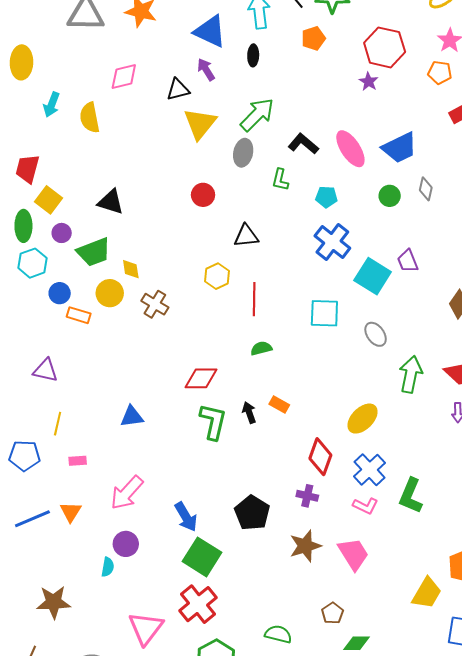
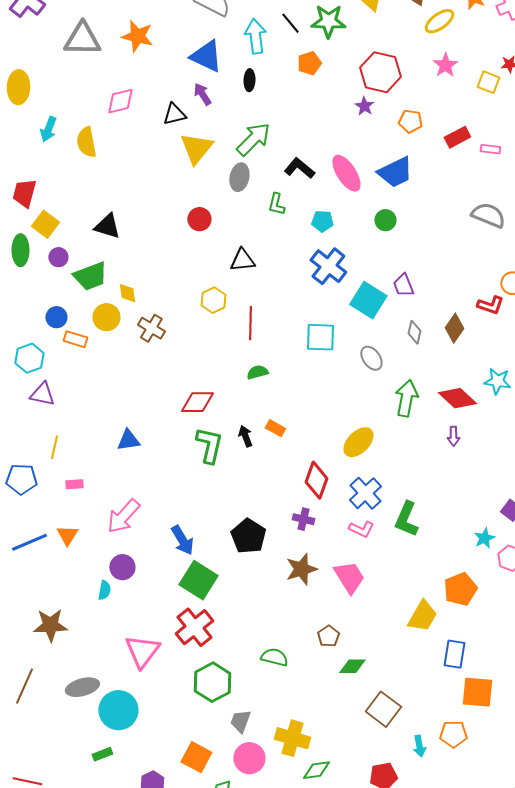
orange pentagon: (440, 72) -> (410, 121), moved
gray diamond: (426, 189) -> (414, 332), moved
cyan hexagon: (32, 263) -> (29, 358), moved

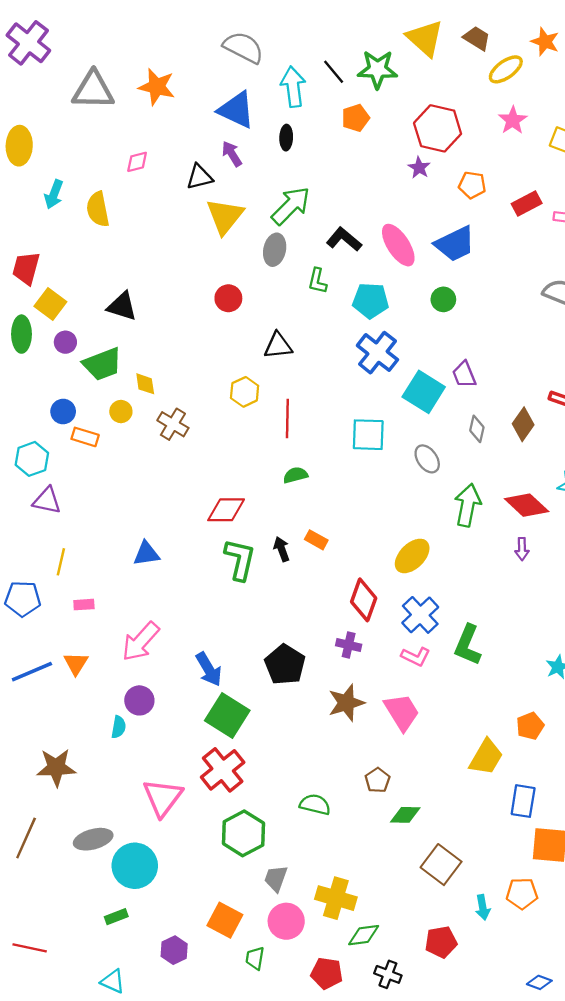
pink diamond: (120, 101) -> (137, 162), size x0.7
cyan pentagon: (322, 221) -> (371, 301), size x1.4
yellow circle: (106, 317) -> (121, 412), size x0.7
orange pentagon: (460, 589) -> (530, 726), size x0.7

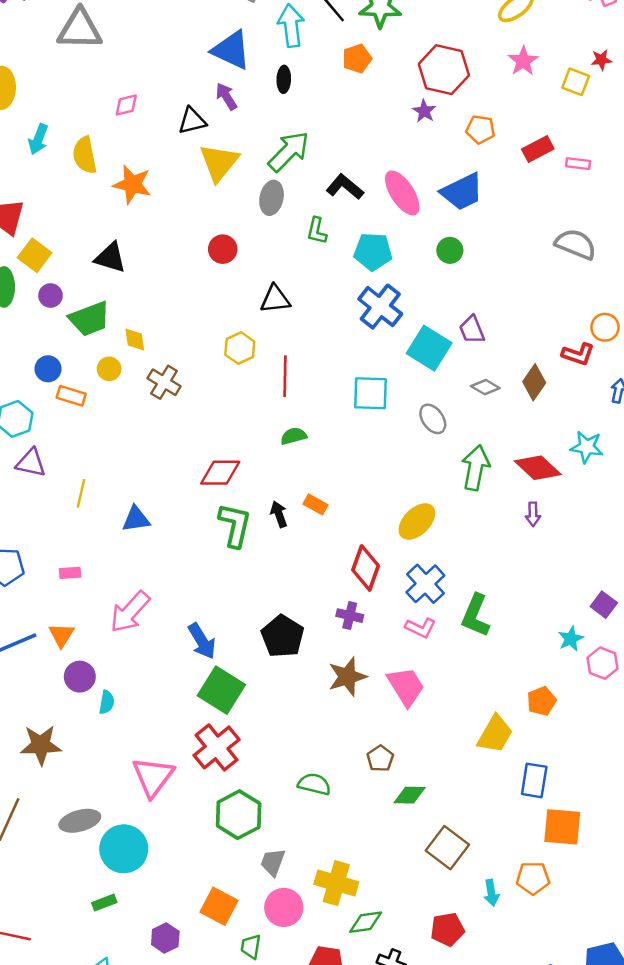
orange star: (157, 87) -> (132, 184), moved
gray diamond: (477, 429) -> (485, 387), turned -72
yellow line: (61, 562) -> (81, 493), moved
purple circle: (139, 700) -> (80, 677), moved

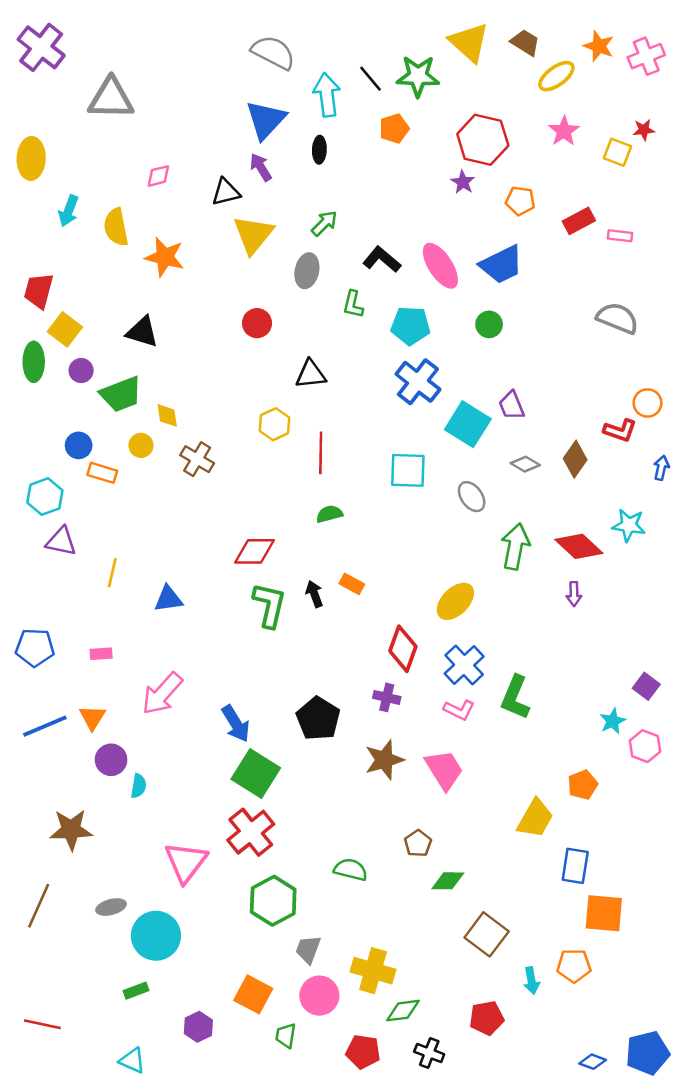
blue triangle: (231, 50) -> (266, 120), turned 48
green arrow: (289, 151) -> (324, 223), size x0.6
gray ellipse: (80, 821) -> (111, 907), size x0.7

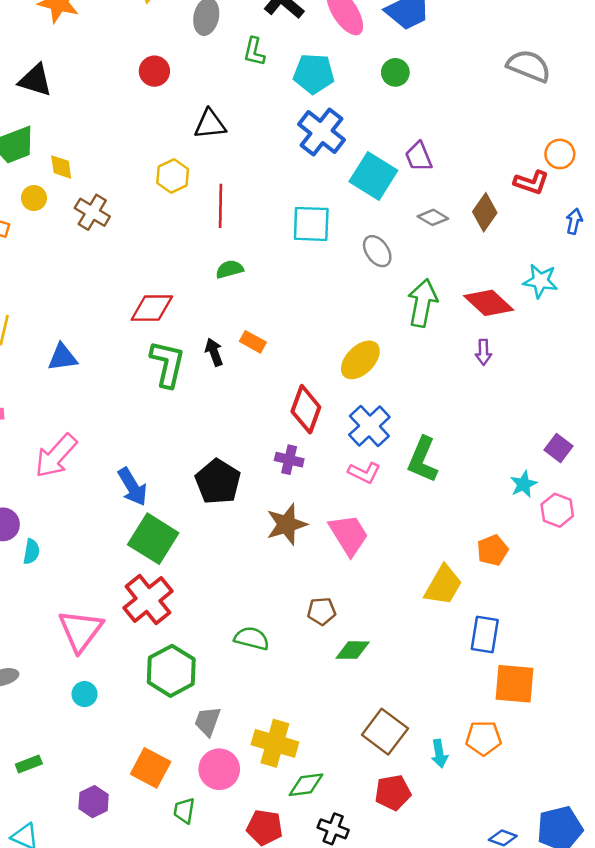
brown pentagon: (418, 843) -> (322, 611), turned 30
brown square: (487, 934) -> (385, 732), moved
cyan circle: (156, 936) -> (85, 694), moved, size x0.5

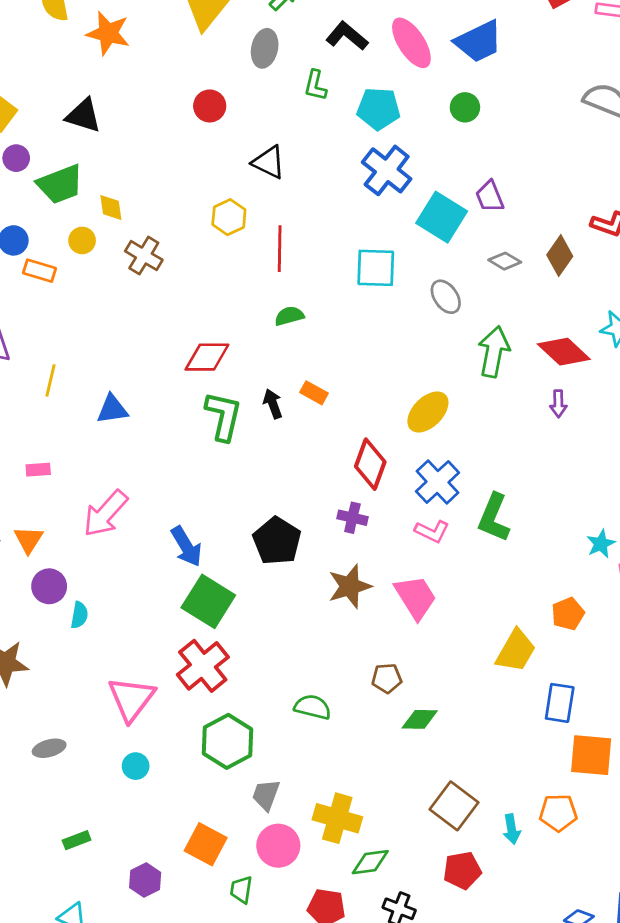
black triangle: (210, 124) -> (269, 162), turned 32

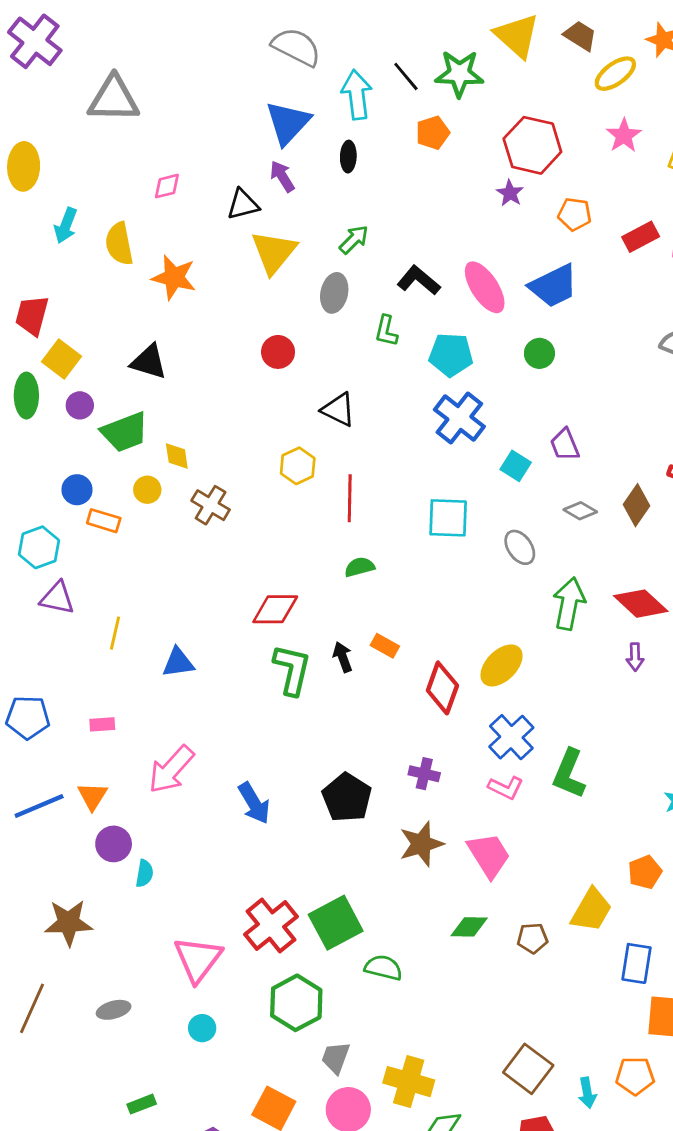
cyan square: (442, 217) -> (516, 466), size x0.6
red diamond: (370, 464) -> (442, 688), moved
green square: (208, 601) -> (336, 923), moved, turned 30
brown pentagon: (387, 678) -> (532, 938), moved
green diamond: (420, 719) -> (469, 927), moved

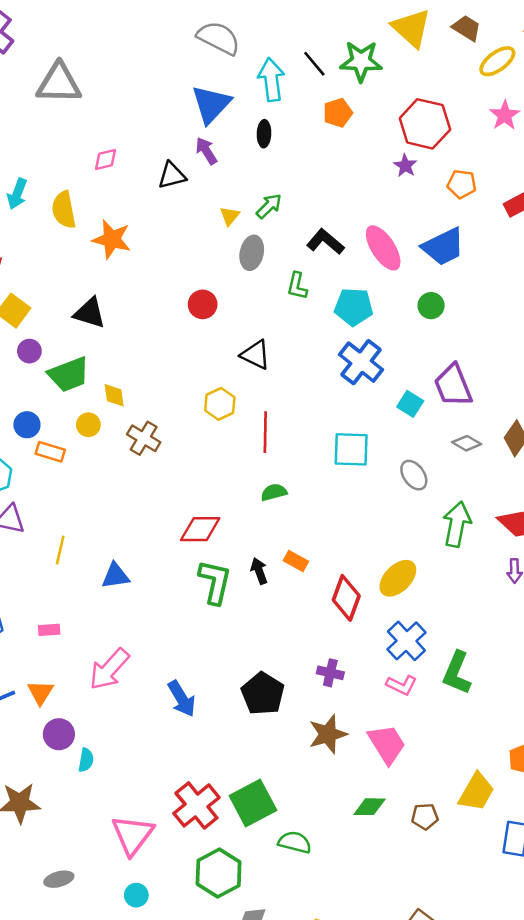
yellow triangle: (274, 252) -> (230, 216), moved, size x0.5
purple trapezoid: (565, 445) -> (453, 385), size x1.5

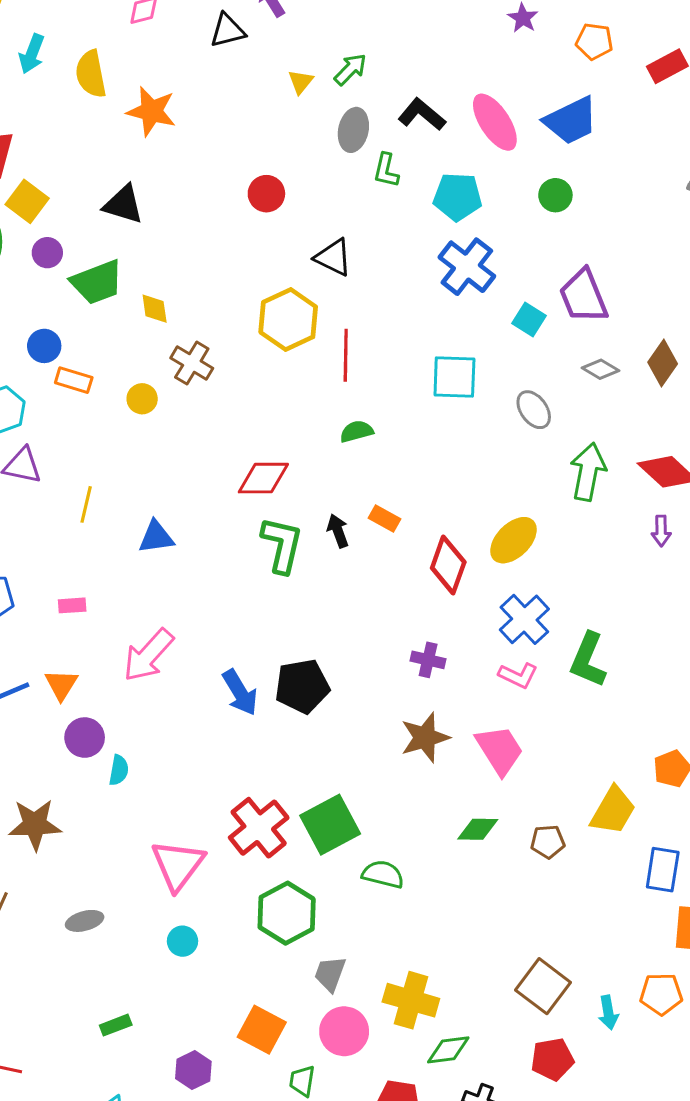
gray ellipse: (252, 253) -> (353, 130), moved
yellow hexagon: (220, 404) -> (288, 320), size x1.5
yellow circle: (88, 425) -> (142, 399), moved
black pentagon: (263, 694) -> (302, 686), moved, turned 30

